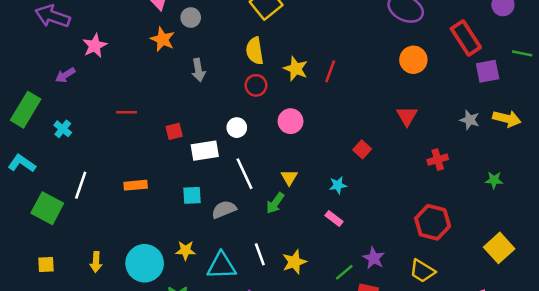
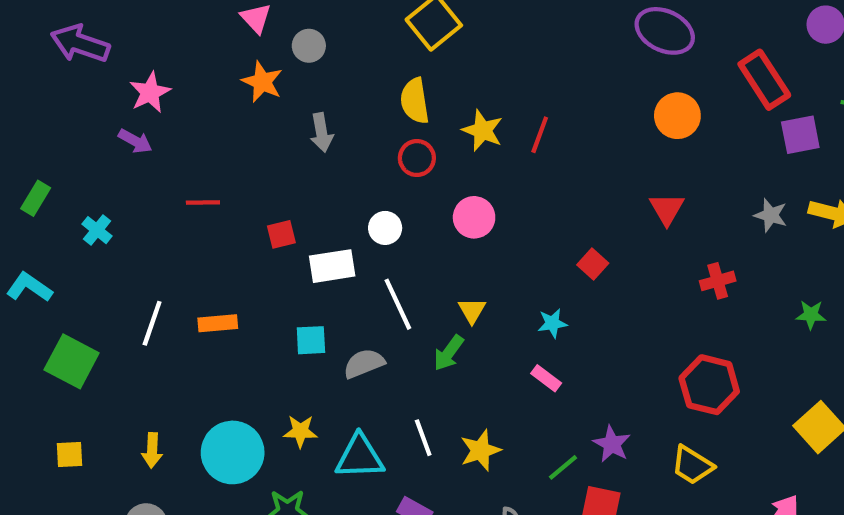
purple arrow: (65, 75) -> (135, 141), moved, turned -120
green rectangle: (26, 110) -> (36, 198), size x0.6
white line: (81, 185) -> (152, 323), moved

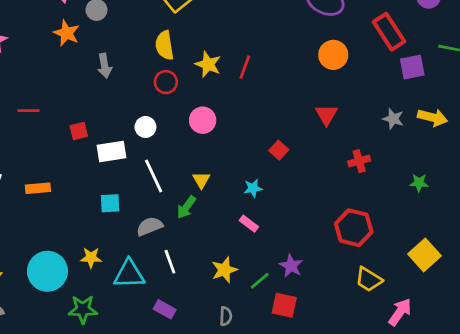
cyan square: (311, 340) -> (110, 203), moved
gray semicircle: (364, 363) -> (150, 226), moved
yellow star: (480, 450) -> (224, 270), moved
yellow trapezoid: (692, 465) -> (369, 279), moved

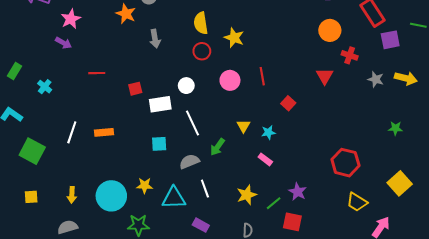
red line: (245, 67) -> (262, 76), moved, turned -30
red cross: (359, 161) -> (350, 55), moved, turned 35
yellow triangle: (201, 180) -> (243, 126), moved

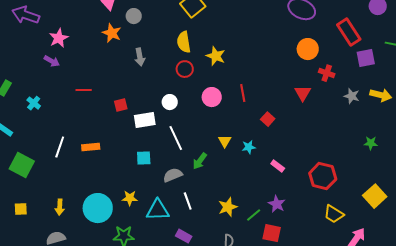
pink rectangle: (265, 159) -> (278, 166), moved

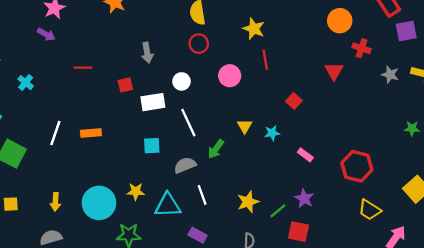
yellow star: (216, 56) -> (254, 29), moved
gray arrow: (140, 57) -> (147, 53), moved
red line: (243, 93) -> (265, 60), moved

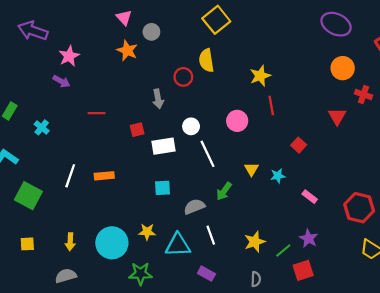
yellow star: (254, 29) -> (260, 76), turned 30
red circle: (199, 44) -> (183, 77), moved
white line: (188, 123) -> (207, 154), moved
red square: (298, 232) -> (303, 270), turned -30

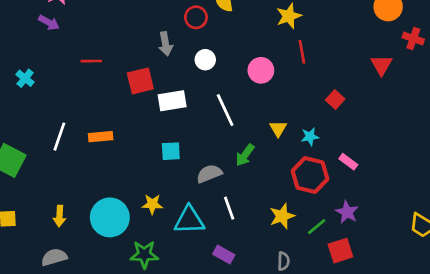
white circle: (191, 126) -> (205, 60), moved
red square: (137, 130) -> (140, 81), size x1.5
red hexagon: (359, 208) -> (310, 175), moved

